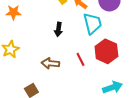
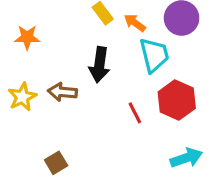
black arrow: (58, 29) -> (99, 65), size x1.5
brown arrow: (50, 63) -> (62, 92), moved

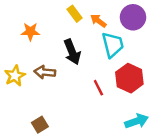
orange star: (27, 37) -> (30, 32), moved
black arrow: (99, 65) -> (72, 52), turned -30

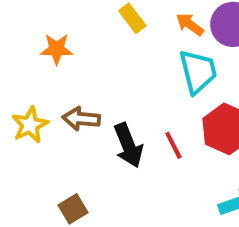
orange arrow: (98, 21) -> (190, 24), moved
black arrow: (72, 52) -> (128, 145), moved

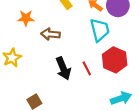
brown arrow: (81, 119) -> (50, 34), moved

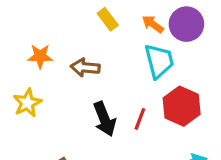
orange star: (26, 18) -> (40, 56), moved
red line: (87, 68) -> (140, 119), turned 48

